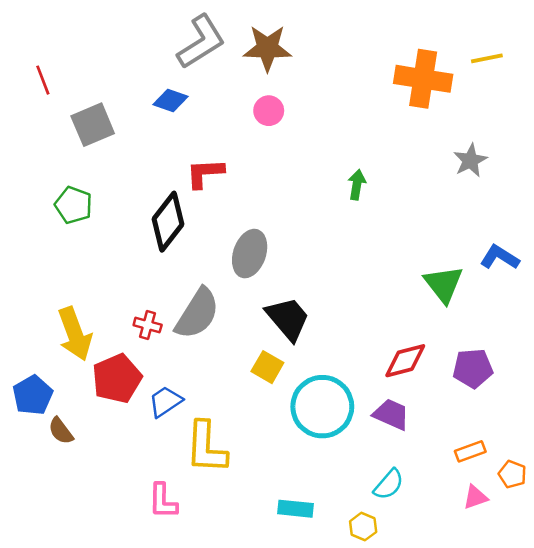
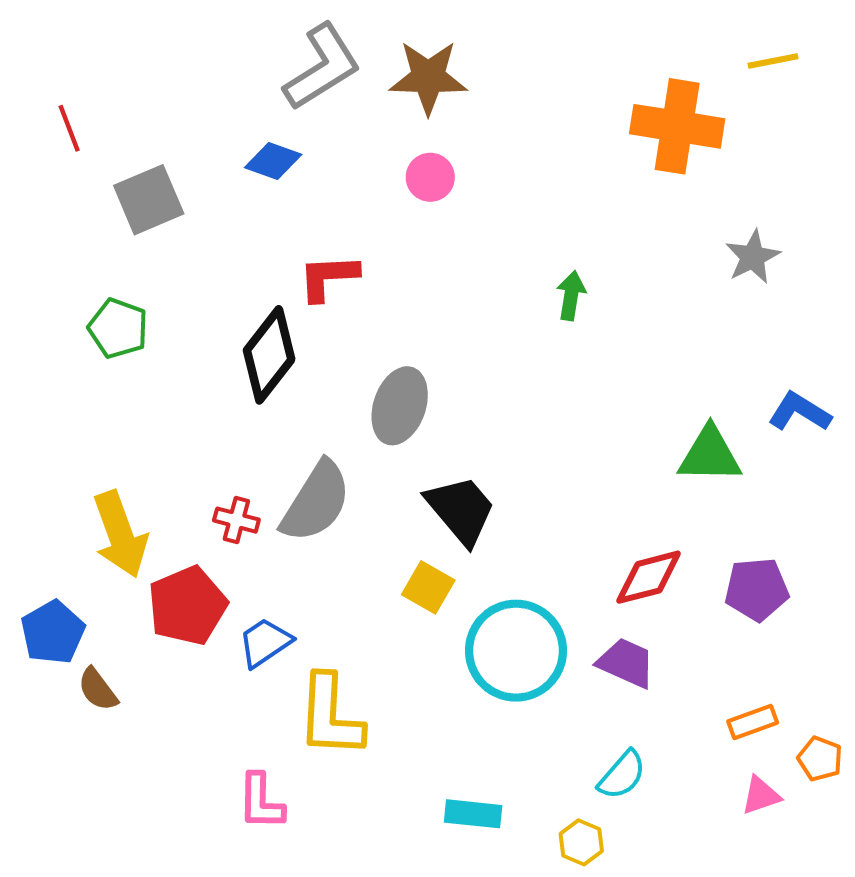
yellow line: (487, 58) -> (773, 61), moved
green triangle: (443, 284) -> (710, 455), turned -51

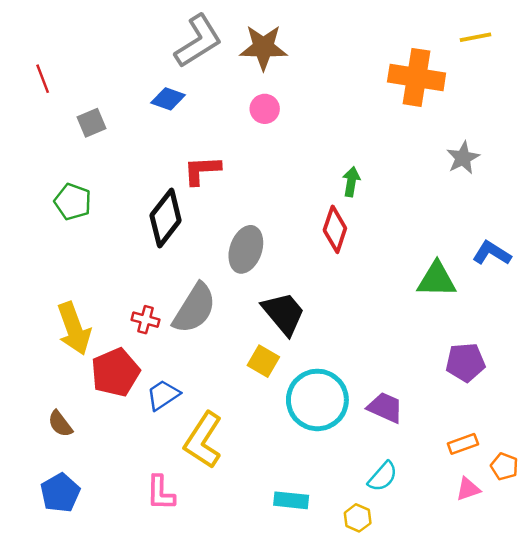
gray square: (149, 200) -> (92, 123), size x0.7
red diamond: (649, 577) -> (335, 229), moved, turned -57
blue pentagon: (53, 632) -> (60, 493), moved
yellow L-shape: (330, 716) -> (203, 440), turned 30

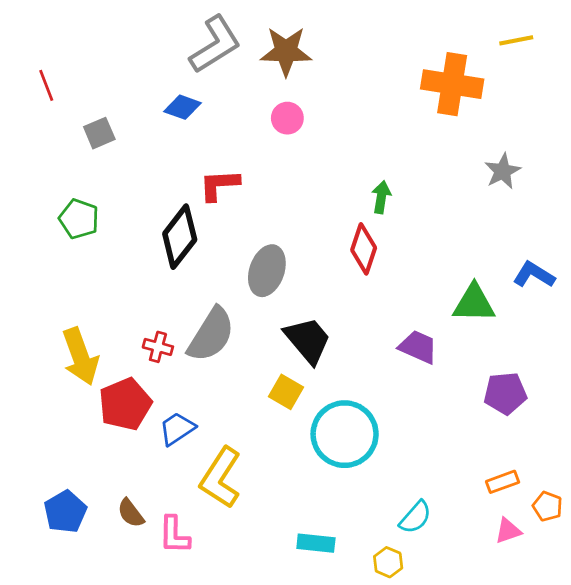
purple trapezoid: (385, 407) -> (418, 347), moved
brown semicircle: (60, 424) -> (131, 513), moved
blue pentagon: (60, 493) -> (65, 512), moved

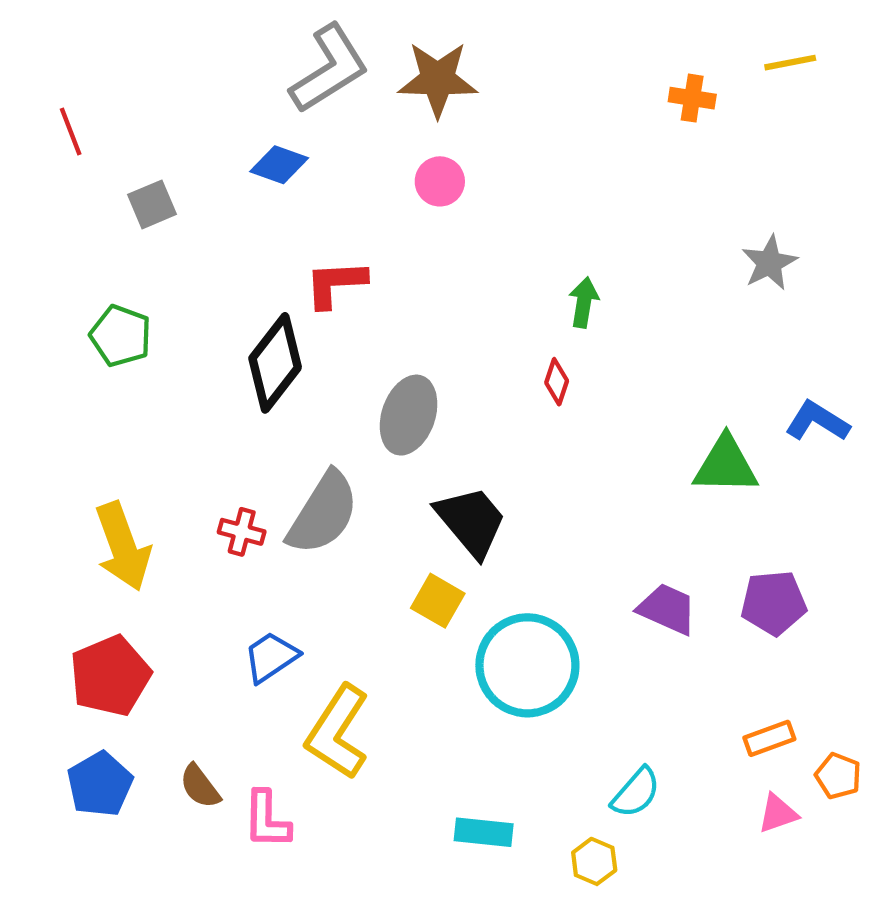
orange cross: (452, 84) -> (692, 98), moved, size x0.5
red diamond: (364, 249) -> (557, 382), size x0.6
purple trapezoid: (418, 347) -> (667, 609), moved
red pentagon: (125, 404) -> (110, 676), moved

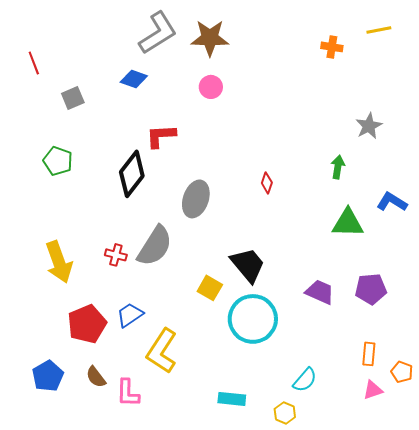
green arrow: (584, 302) -> (338, 167), moved
black trapezoid: (471, 521) -> (248, 265), moved
red pentagon: (110, 676) -> (87, 324), moved
orange rectangle: (769, 738) -> (369, 354), turned -65

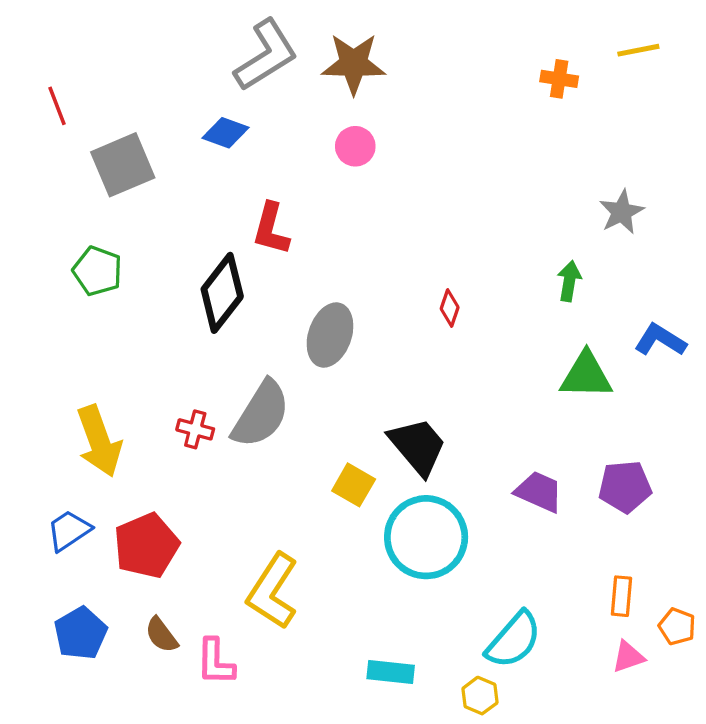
gray square: (73, 98) -> (123, 165), size x1.6
red L-shape: (161, 136) -> (271, 229), turned -72
blue trapezoid: (130, 315) -> (69, 530), moved
cyan semicircle: (305, 380) -> (514, 640), size x1.4

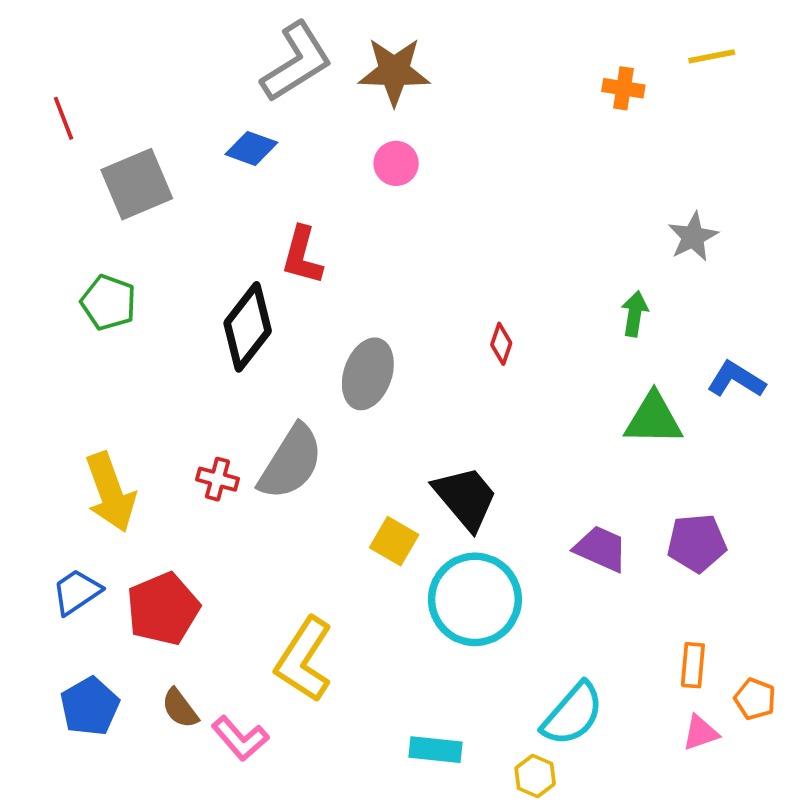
pink L-shape: (215, 662) -> (240, 738), turned -42

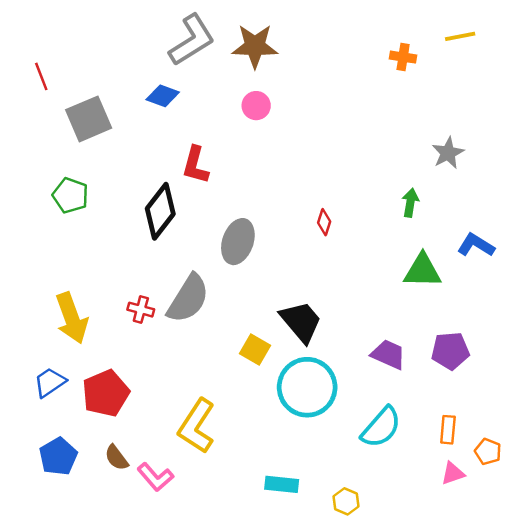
cyan semicircle: (573, 714) -> (381, 427), moved

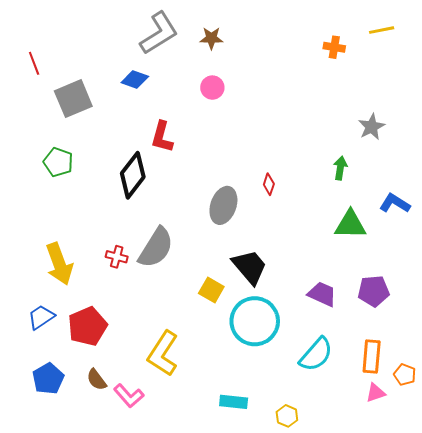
brown star: (255, 46) -> (211, 38), size x0.6
gray ellipse: (238, 242) -> (223, 205), moved
orange rectangle: (448, 430) -> (372, 356), size x1.4

